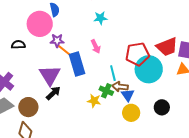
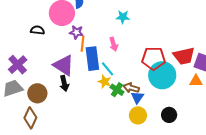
orange line: (65, 51) -> (82, 44), turned 49
cyan line: (113, 73) -> (108, 69), moved, turned -35
purple triangle: (50, 75) -> (64, 65), turned -35
black arrow: (53, 93) -> (64, 83), turned 112
yellow star: (94, 101) -> (105, 82), moved

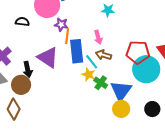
black arrow: (64, 83) -> (28, 69), moved
brown arrow: (131, 88) -> (103, 55), moved
blue triangle: (137, 97) -> (121, 91), size x1.6

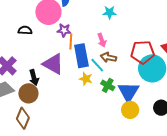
yellow star: (88, 74) -> (86, 79), moved

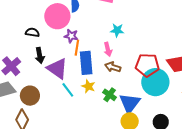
cyan star: (109, 12) -> (117, 30), moved
cyan line: (97, 65) -> (68, 90), moved
black arrow: (34, 78) -> (40, 55), moved

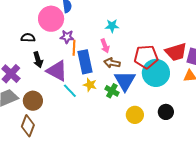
blue triangle: (130, 103) -> (125, 81), moved

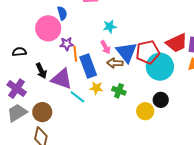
black semicircle: (28, 38) -> (19, 52), moved
blue triangle: (125, 81) -> (127, 52), moved
black circle: (166, 112) -> (161, 100), moved

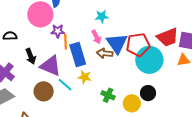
green cross: (119, 91) -> (108, 95), moved
brown circle: (42, 112) -> (44, 91), moved

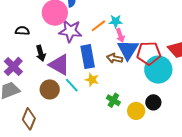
purple star: (58, 31) -> (70, 31), size x1.6
pink arrow: (96, 37) -> (120, 35), moved
orange line: (66, 41) -> (98, 26), moved, turned 49

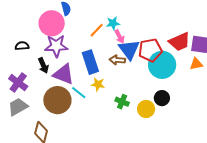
purple star: (70, 31) -> (56, 46), moved
brown circle: (50, 89) -> (57, 100), size x1.4

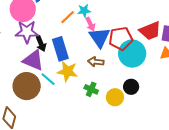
brown arrow: (117, 60) -> (96, 62), moved
black arrow: (43, 65) -> (41, 44), moved
yellow star: (98, 84) -> (67, 71), size x1.5

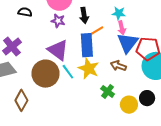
orange line: (68, 17) -> (96, 31), moved
purple star: (27, 32) -> (58, 21), size x0.6
black arrow: (41, 44) -> (84, 15), moved

